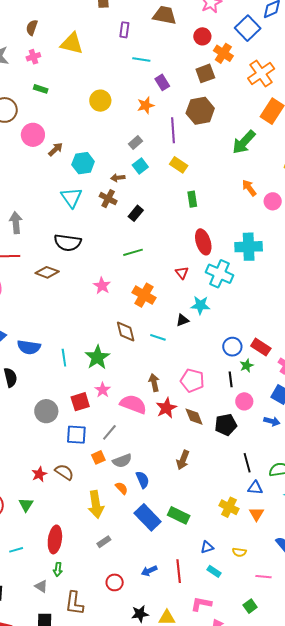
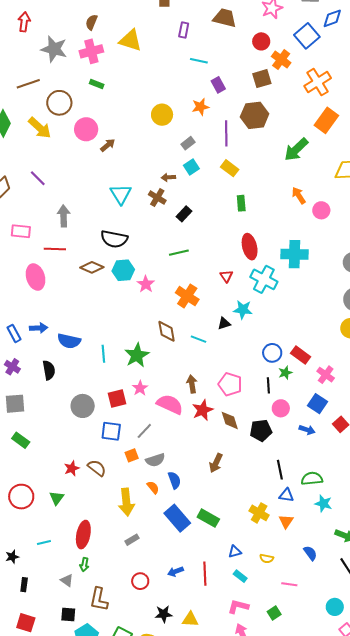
pink cross: (33, 57) -> (91, 51), size x1.6
yellow circle: (100, 101) -> (162, 115), moved
cyan hexagon: (83, 163) -> (123, 270), moved
pink L-shape: (201, 604) -> (238, 607), moved

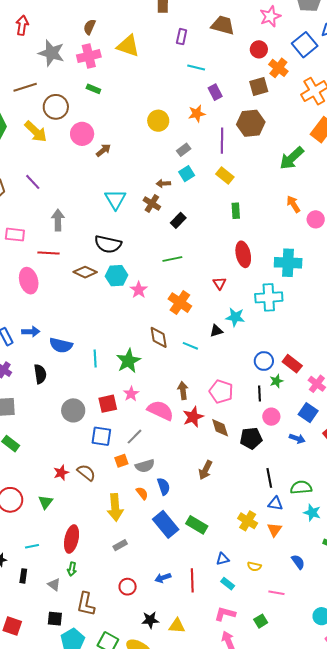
cyan cross: (264, 279) -> (269, 297), moved, turned -32
black rectangle: (24, 585) -> (23, 576), moved

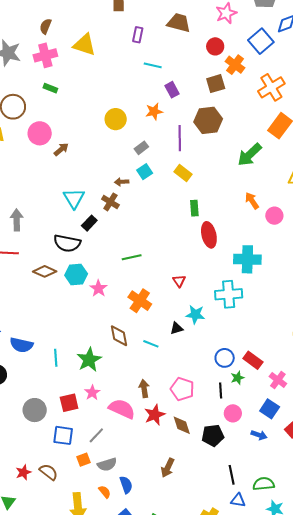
black rectangle: (178, 220) -> (89, 223), moved
red ellipse: (243, 254) -> (209, 235), moved

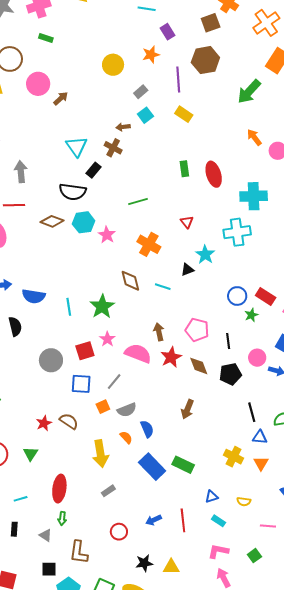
green rectangle: (194, 208) -> (184, 169), moved
cyan star: (195, 314) -> (205, 255), turned 30
black line: (221, 390) -> (228, 341), moved
pink circle: (233, 413) -> (257, 358), moved

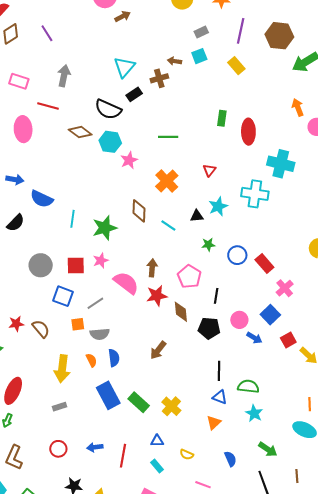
brown hexagon: (205, 60) -> (279, 36), moved
brown cross: (113, 148) -> (159, 78), turned 30
green star: (251, 315) -> (208, 245), moved
black semicircle: (15, 326) -> (16, 223), turned 42
yellow cross: (234, 457) -> (171, 406), moved

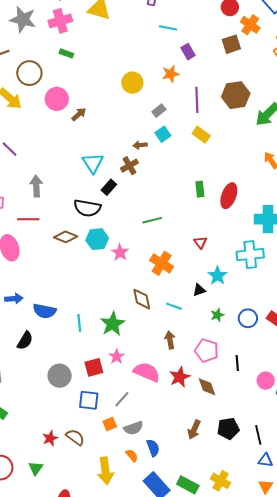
red ellipse: (248, 132) -> (229, 196), turned 35
brown arrow: (152, 268) -> (170, 340), moved
black pentagon: (209, 328) -> (228, 428), moved

